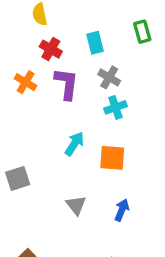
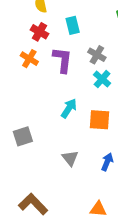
cyan rectangle: (95, 43) -> (73, 25), moved
red cross: (51, 49) -> (40, 32), moved
cyan cross: (115, 107) -> (102, 79), turned -30

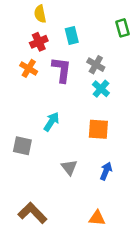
red cross: (40, 32) -> (39, 42), turned 36
cyan arrow: (69, 108) -> (51, 122), moved
gray square: (23, 136) -> (22, 146), turned 30

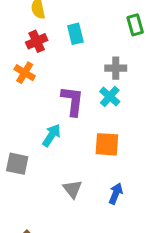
gray cross: (96, 65) -> (116, 68), moved, turned -30
purple L-shape: (62, 70) -> (72, 101), moved

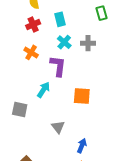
orange cross: (25, 73) -> (31, 52), moved
cyan cross: (110, 97) -> (64, 42), moved
blue arrow: (116, 194) -> (82, 146), moved

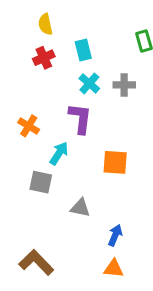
orange cross: (31, 52) -> (29, 126), moved
gray square: (20, 109) -> (41, 182), moved
gray triangle: (58, 127) -> (80, 208), turned -40

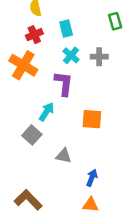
orange cross: (29, 126) -> (23, 65), moved, size x1.6
gray square: (41, 182) -> (32, 135), turned 30

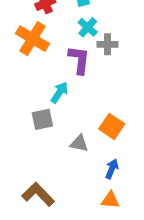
gray cross: (99, 57) -> (108, 44), moved
orange square: (92, 119) -> (112, 126), moved, turned 30
gray square: (32, 135) -> (42, 119), turned 36

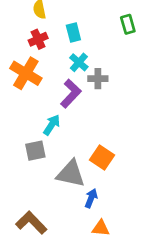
purple L-shape: (79, 60) -> (71, 94), turned 36
gray triangle: (79, 143) -> (71, 174), size x1.6
blue arrow: (112, 169) -> (91, 198), moved

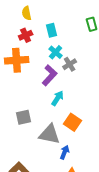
orange cross: (26, 73) -> (17, 60), turned -35
gray cross: (98, 79) -> (70, 64), turned -32
cyan arrow: (52, 125) -> (58, 98), moved

